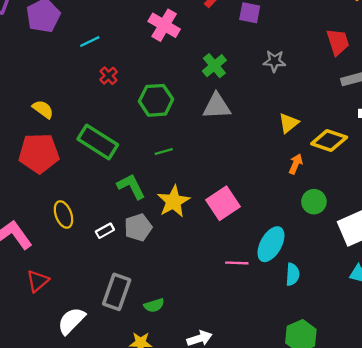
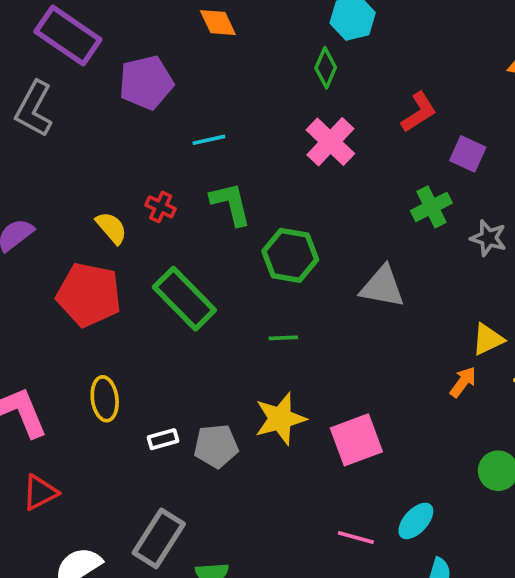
green cross: (214, 66) -> (431, 207), moved
red cross: (109, 76) -> (161, 207), moved, turned -36
orange arrow: (296, 164) -> (463, 382), moved
green L-shape: (131, 186) -> (231, 204), moved
cyan ellipse: (271, 244) -> (416, 521), size x0.7

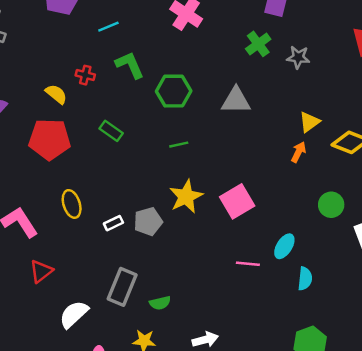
green rectangle: (184, 299) -> (111, 131), size x0.6

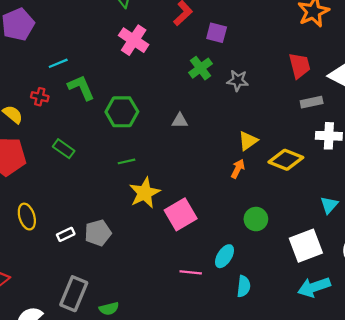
cyan line: (108, 27) -> (58, 63), moved
gray triangle: (236, 101) -> (180, 121), size x0.6
yellow star: (186, 197) -> (145, 193), moved
green circle: (331, 205) -> (256, 219), moved

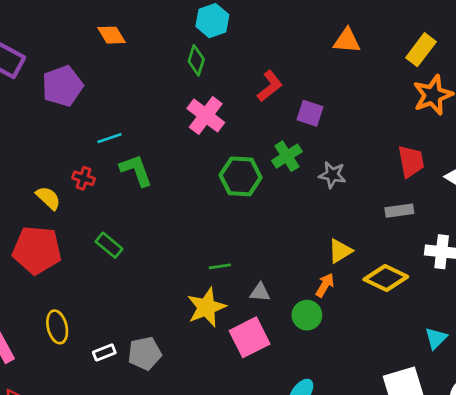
gray rectangle: (312, 102) -> (399, 211), moved
green hexagon: (122, 112) -> (241, 176), moved
gray triangle: (180, 121) -> (260, 292), moved
green line: (126, 161) -> (220, 266), moved
green circle: (256, 219) -> (307, 315), moved

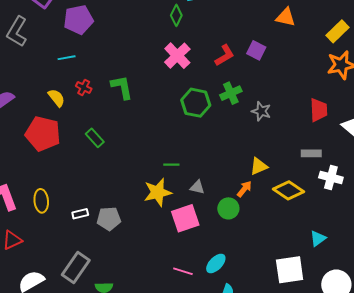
red L-shape: (270, 86) -> (225, 55), moved
purple square: (310, 113) -> (256, 50), moved
cyan line: (109, 138) -> (67, 58), moved
gray rectangle: (399, 211) -> (311, 153), moved
yellow ellipse: (57, 327) -> (41, 201), moved

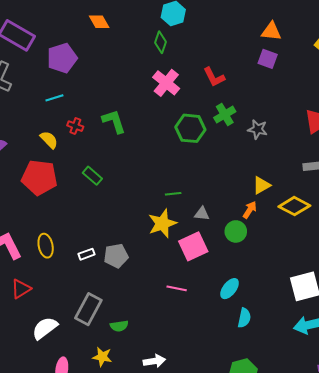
purple square: (256, 50) -> (268, 59), moved
red L-shape: (225, 55) -> (214, 77), turned 100
pink line: (183, 271) -> (177, 288), moved

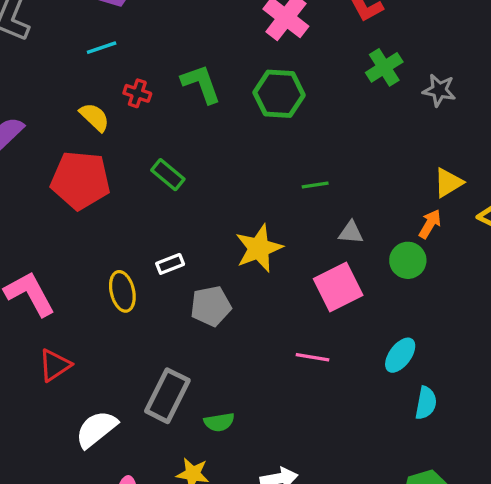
green hexagon: (190, 128) -> (279, 94), moved
green line: (173, 194) -> (315, 185), moved
yellow star: (162, 223) -> (259, 248), moved
yellow ellipse: (46, 246) -> (122, 291), moved
white rectangle: (86, 254) -> (170, 264), moved

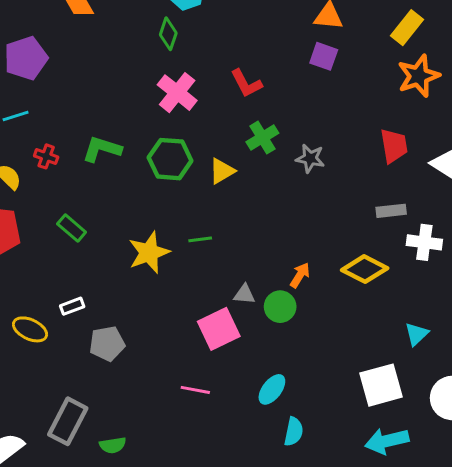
green L-shape: (201, 84) -> (102, 149), turned -54
yellow triangle: (448, 183) -> (222, 171), moved
gray triangle: (351, 232) -> (244, 294), moved
yellow star: (259, 248) -> (149, 253), moved
yellow ellipse: (122, 291) -> (30, 329), turned -52

